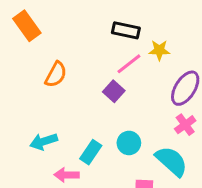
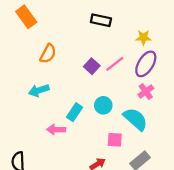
yellow star: (159, 50) -> (143, 37), moved
pink line: (129, 64) -> (115, 64), moved
cyan arrow: (44, 141) -> (39, 90), moved

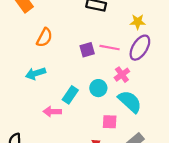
pink line: (115, 64) -> (110, 48), turned 48
purple square: (92, 66) -> (87, 50), turned 32
pink cross: (146, 92) -> (122, 75), moved

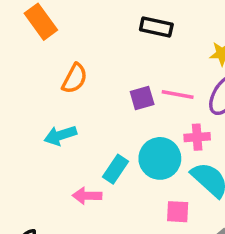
pink cross: (122, 75) -> (197, 137), turned 32
cyan circle: (98, 88) -> (160, 158), size x1.5

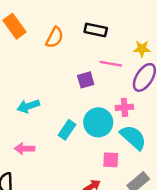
orange semicircle: (75, 79) -> (55, 37), moved
pink line: (178, 94) -> (111, 64), moved
pink arrow: (87, 196) -> (25, 149), moved

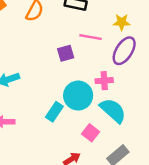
cyan rectangle: (67, 130) -> (54, 112), moved
pink square: (111, 160) -> (91, 133), turned 35

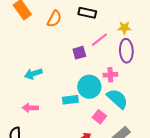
pink line: (91, 37) -> (99, 40), turned -48
purple ellipse: (124, 51) -> (126, 51), turned -35
cyan rectangle: (54, 112) -> (70, 100), turned 49

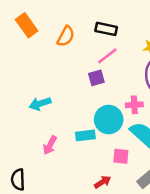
pink line: (99, 40) -> (107, 56), moved
pink arrow: (30, 108) -> (50, 145), moved, turned -63
pink square: (99, 117) -> (121, 156), turned -32

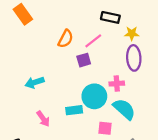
black rectangle: (106, 29) -> (110, 17), moved
orange semicircle: (66, 36) -> (66, 39), moved
pink arrow: (50, 145) -> (43, 119), turned -63

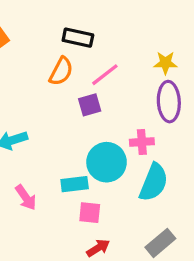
black rectangle: (110, 17) -> (78, 38), moved
cyan semicircle: (124, 109) -> (154, 182), turned 70
pink square: (105, 128) -> (90, 213), moved

